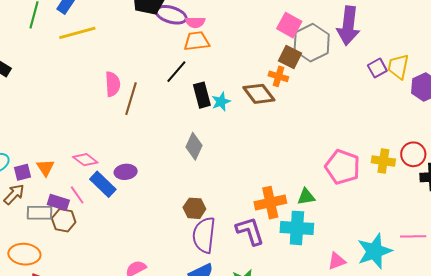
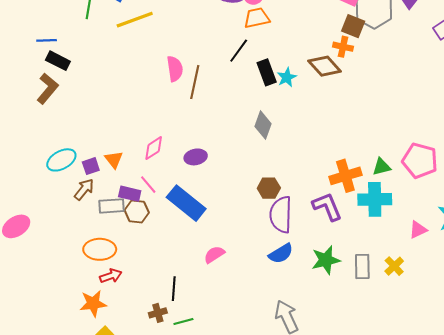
pink diamond: (85, 160) -> (154, 148), turned -65
pink pentagon: (343, 167) -> (420, 161), moved
blue rectangle: (103, 184) -> (186, 203), moved, size x1.4

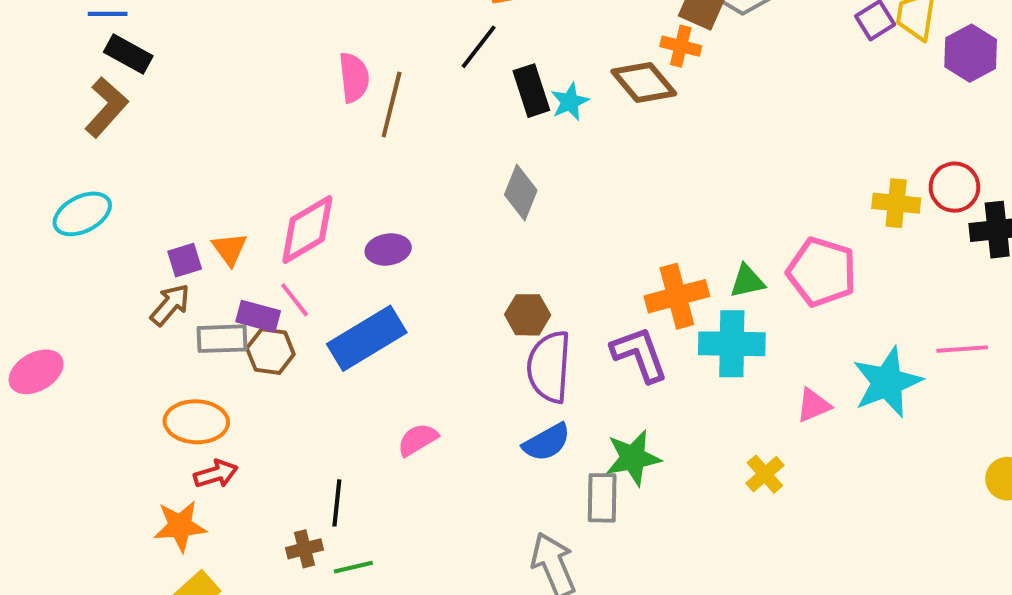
pink diamond: (154, 148) -> (307, 229), size x1.5
cyan ellipse: (61, 160) -> (82, 214), moved
blue rectangle: (186, 203) -> (367, 338), turned -72
gray rectangle: (362, 266) -> (602, 498), moved

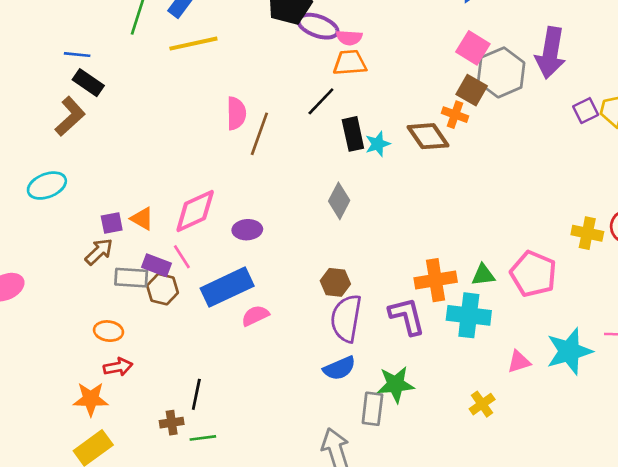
orange triangle: (229, 249) -> (142, 219), turned -30
orange ellipse: (196, 422) -> (108, 331), size x0.7
pink semicircle: (418, 440) -> (255, 316), moved

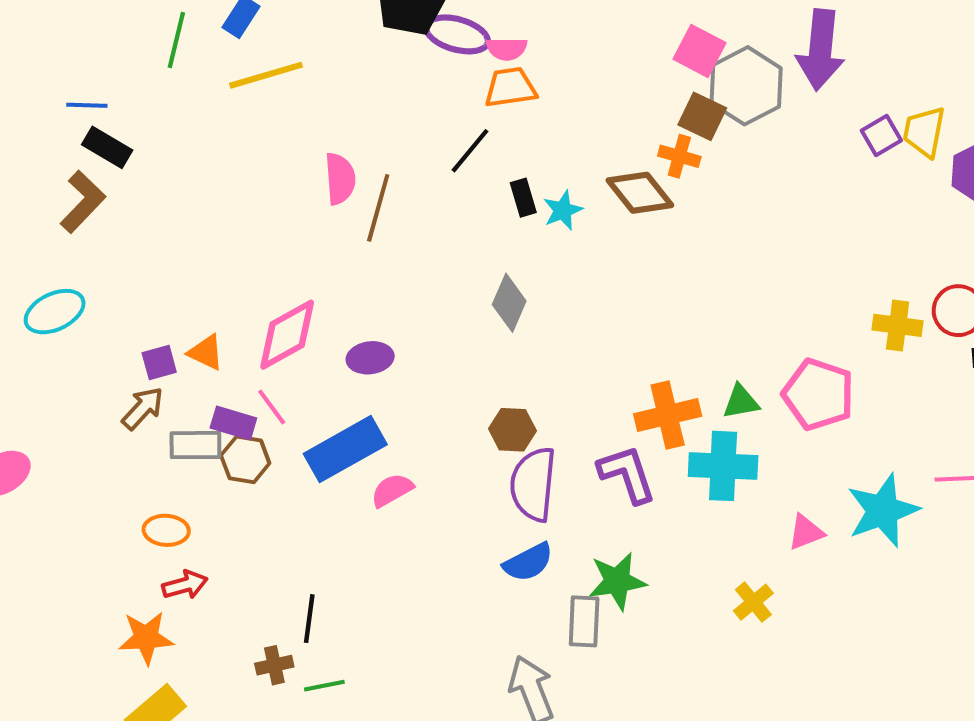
black rectangle: (353, 134) -> (523, 198), size x0.7

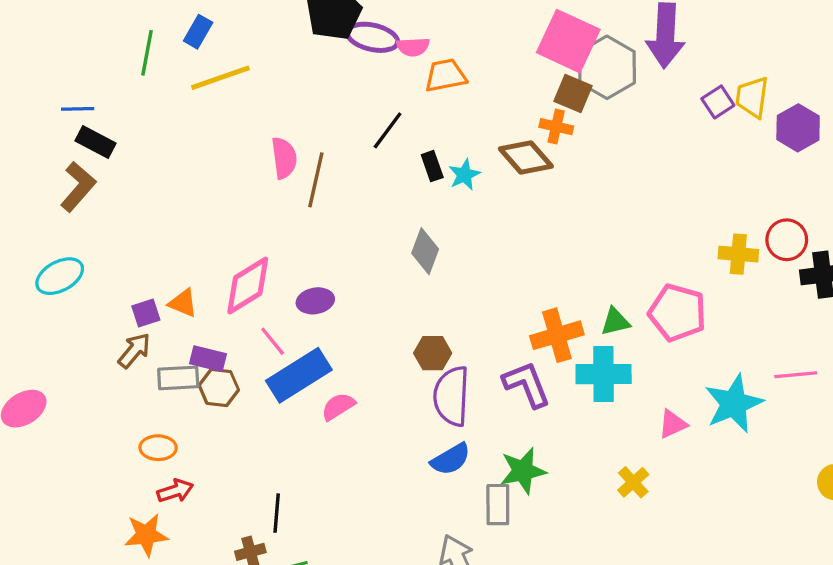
pink square: (700, 51) -> (568, 41), size x1.5
orange trapezoid: (510, 88) -> (445, 75), moved
pink line: (272, 407) -> (273, 341), moved

